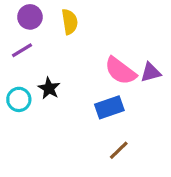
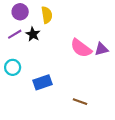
black star: (49, 88) -> (33, 34), moved
blue rectangle: (109, 107) -> (43, 82), moved
brown line: (119, 150) -> (80, 102), turned 64

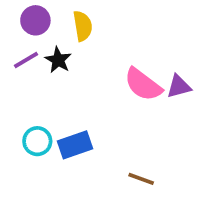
cyan circle: (13, 67) -> (37, 141), moved

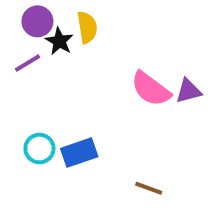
black star: (58, 60) -> (59, 41), moved

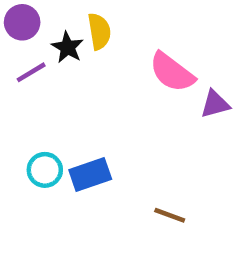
purple circle: (37, 21) -> (22, 22), moved
pink semicircle: (151, 89) -> (172, 72), moved

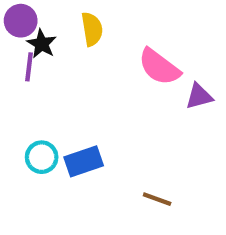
black star: (68, 47) -> (42, 44), moved
purple line: (31, 72) -> (29, 67), turned -52

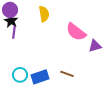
black star: (42, 44) -> (11, 21), moved
brown line: (157, 199) -> (67, 74), moved

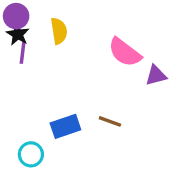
yellow semicircle: (44, 14) -> (59, 31), moved
cyan circle: (20, 75) -> (31, 154), moved

